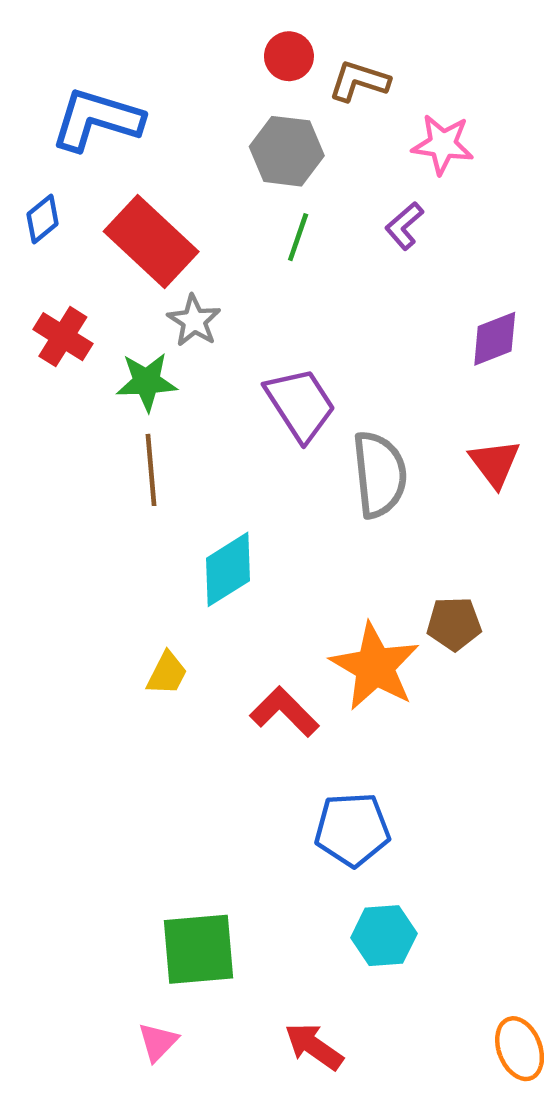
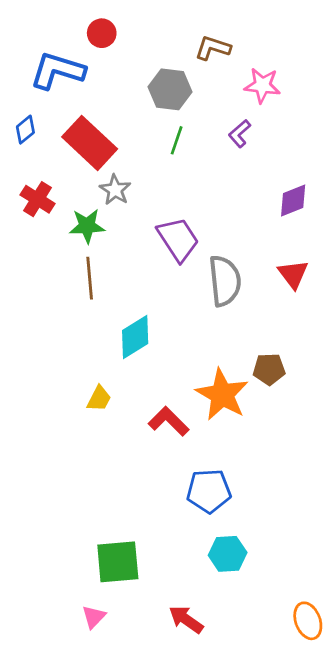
red circle: (289, 56) -> (102, 33), moved

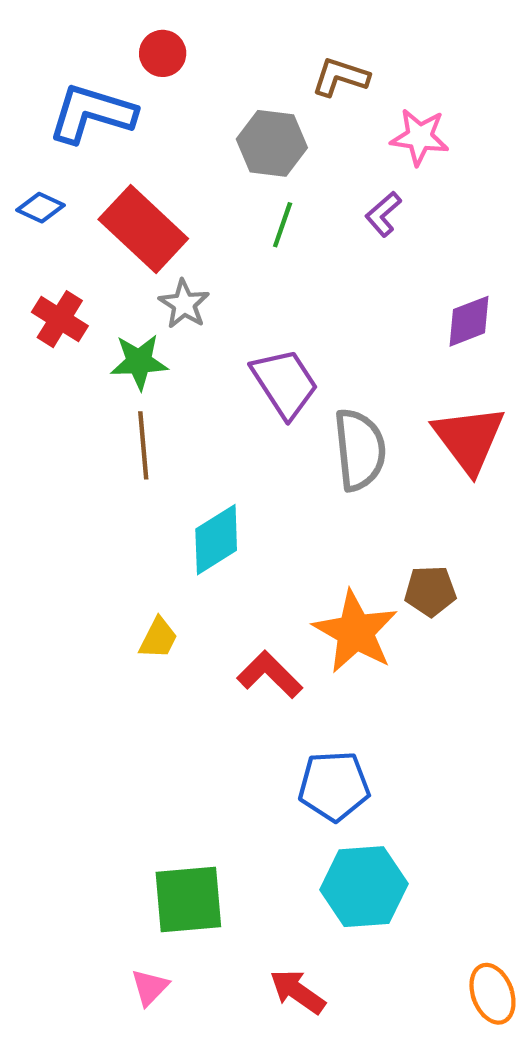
blue diamond: (25, 130) -> (41, 208), turned 64
red triangle: (293, 274) -> (469, 439), size x1.5
cyan hexagon: (228, 554) -> (364, 887), size x1.4

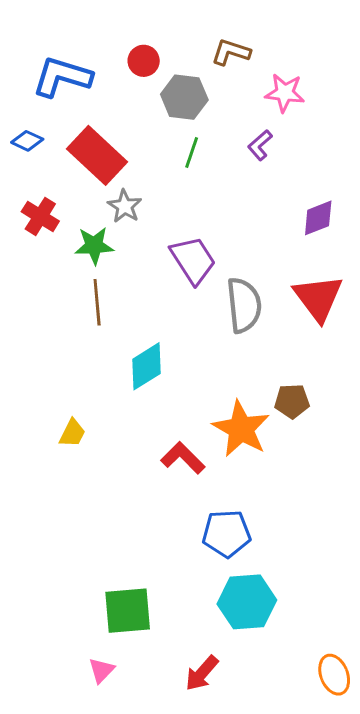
red circle: (163, 53) -> (144, 61), moved
yellow trapezoid: (158, 638) -> (72, 433), moved
red arrow: (298, 992) -> (202, 673), turned -84

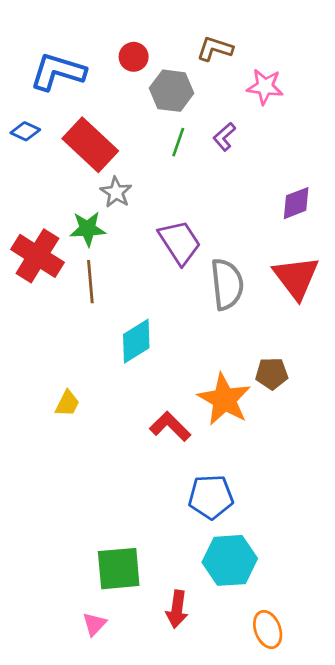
purple L-shape: (260, 145) -> (224, 137), moved
red cross: (40, 216) -> (37, 256), moved, size x1.5
red arrow: (202, 673) -> (177, 609), moved, turned -33
orange ellipse: (334, 675) -> (268, 629), moved

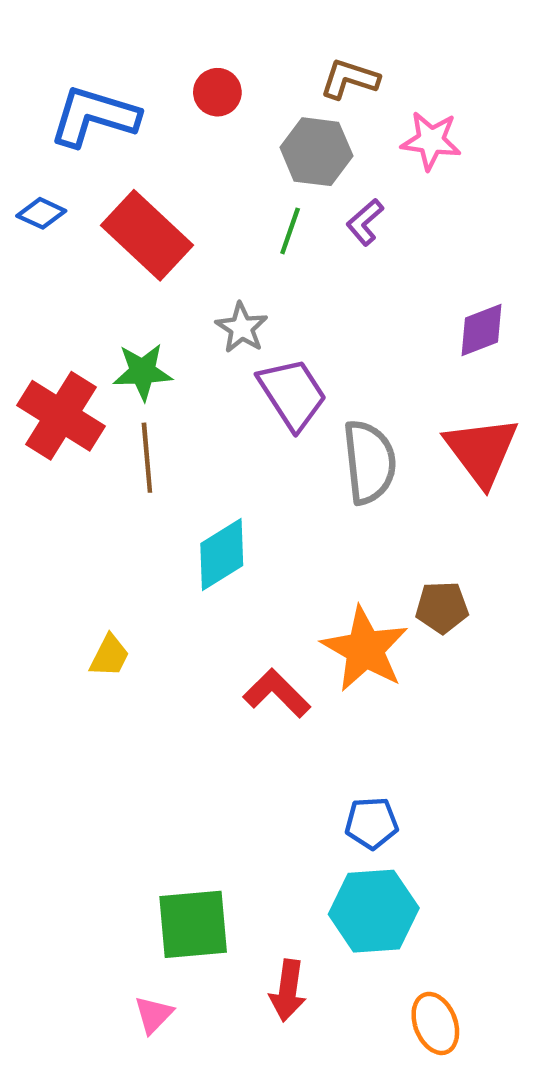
gray hexagon: (172, 91) -> (316, 152), moved
gray star: (116, 192) -> (242, 328), moved
blue pentagon: (211, 497) -> (372, 823), moved, size x0.7

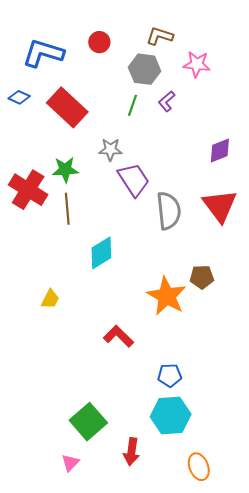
gray star: (242, 328) -> (110, 150), turned -30
red L-shape: (277, 693) -> (118, 336), moved
green square: (193, 924) -> (88, 422), turned -36

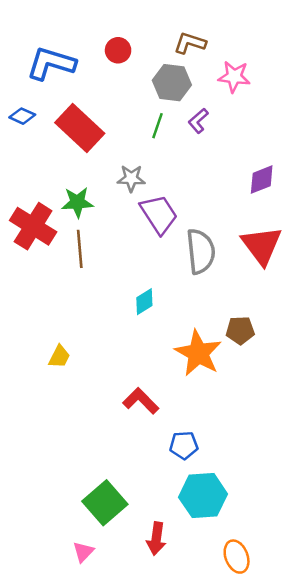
cyan diamond: (101, 253) -> (144, 302), moved, size x0.7
blue pentagon: (170, 375) -> (184, 445), moved

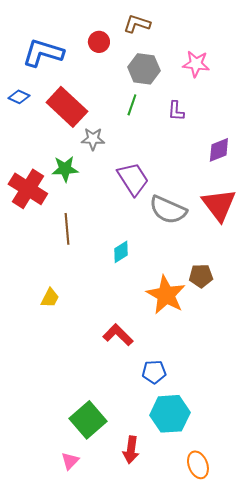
brown L-shape: (190, 43) -> (137, 24), moved
purple L-shape: (198, 121) -> (176, 111), moved, turned -45
gray star: (131, 178) -> (93, 139), moved
brown line: (80, 249) -> (67, 229), moved
gray semicircle: (201, 251) -> (168, 210), turned 120

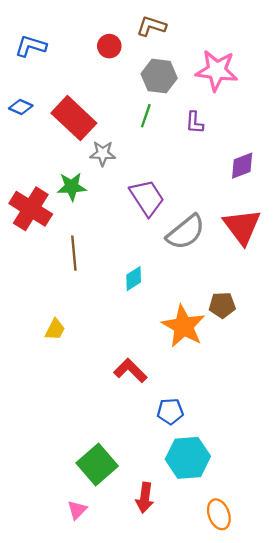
blue L-shape: (43, 53) -> (31, 46), moved, size x0.7
pink star: (196, 64) -> (217, 70), size x1.4
gray semicircle: (168, 210) -> (186, 232), turned -63

